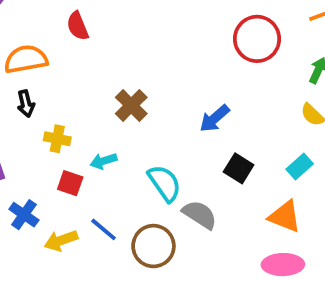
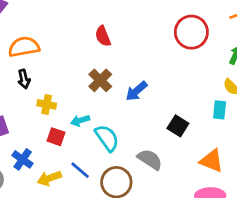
red semicircle: (78, 26) -> (103, 36), moved
blue arrow: (214, 118) -> (136, 91), moved
cyan rectangle: (300, 167) -> (220, 110), moved, turned -42
cyan semicircle: (165, 183) -> (107, 138), moved

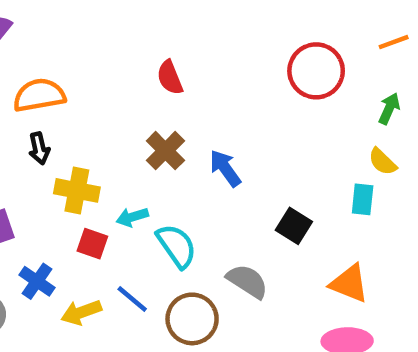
blue arrow: (136, 91) -> (225, 168), turned 95
yellow cross: (47, 104) -> (77, 190), size x1.4

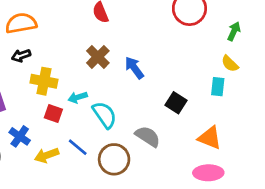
black arrow: (39, 148) -> (21, 56), turned 84

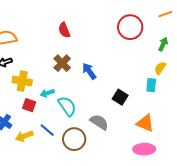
yellow semicircle: (230, 64) -> (160, 68), turned 80

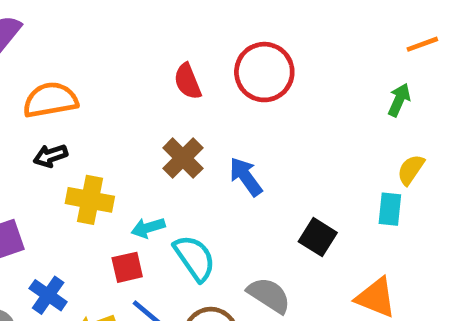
red circle: (130, 27) -> (264, 72), moved
green arrow: (163, 44) -> (399, 100), moved
red square: (29, 105) -> (127, 267), moved, turned -32

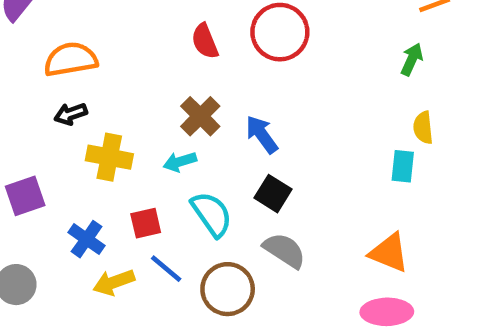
yellow semicircle: (411, 170) -> (423, 128), turned -40
cyan arrow: (148, 228) -> (180, 162), moved
black square: (318, 237) -> (273, 194), moved
blue cross: (48, 295) -> (87, 239), moved

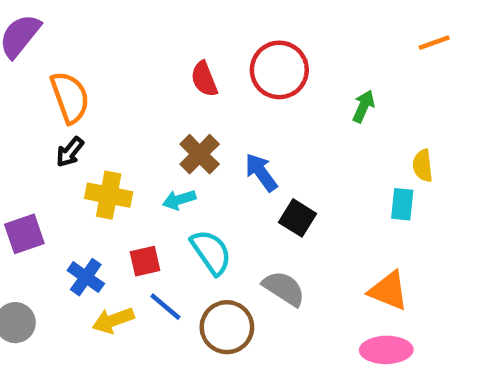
orange semicircle: (71, 59) -> (70, 97), turned 80
green arrow: (412, 59) -> (363, 106), moved
black arrow: (71, 114) -> (70, 152), turned -32
black square: (273, 194) -> (297, 218), moved

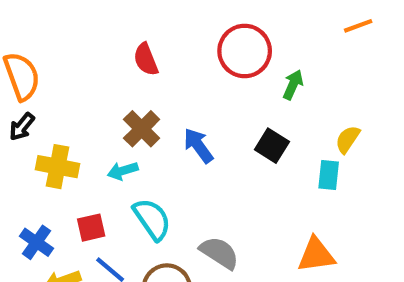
red circle: (279, 70) -> (245, 51), moved
yellow semicircle: (423, 166) -> (348, 139), turned 40
black square: (297, 218) -> (272, 146), moved
orange triangle: (389, 291) -> (316, 255), turned -30

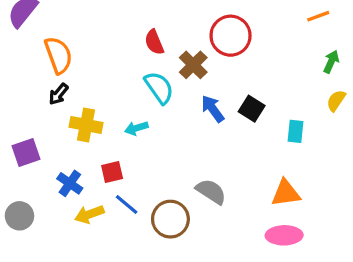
green arrow: (293, 85) -> (331, 62), moved
brown cross: (142, 129) -> (193, 65), moved
yellow semicircle: (348, 139) -> (336, 101), moved
blue arrow: (198, 146) -> (213, 109), moved
cyan semicircle: (152, 219) -> (159, 88), moved

